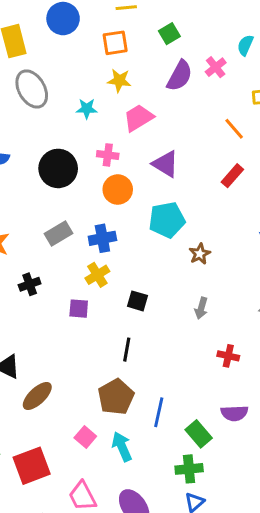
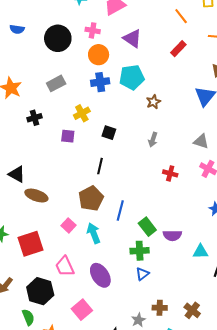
blue cross: (102, 238) -> (100, 82), moved
brown ellipse: (37, 396) -> (36, 196), turned 60
purple semicircle: (234, 413) -> (172, 235), moved

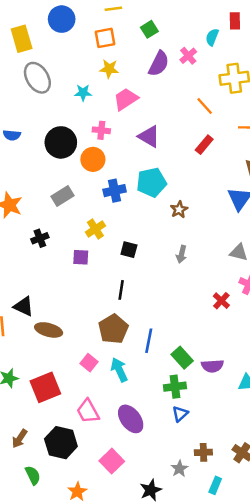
orange circle: (99, 55) -> (93, 159), moved
red cross: (170, 173) -> (221, 301), moved, turned 32
green semicircle: (28, 317) -> (33, 475), moved

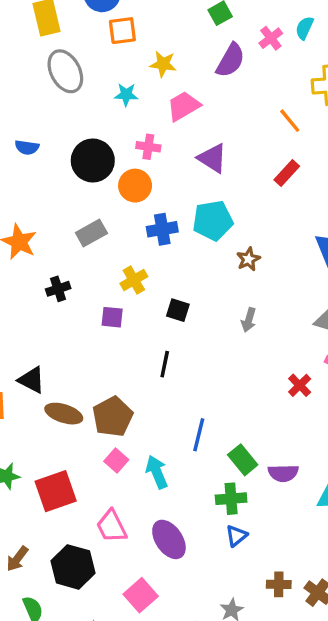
orange square: (105, 38) -> (122, 31), moved
pink cross: (188, 56) -> (271, 38), moved
brown pentagon: (113, 329) -> (113, 417), moved
brown cross: (203, 452) -> (279, 584), moved

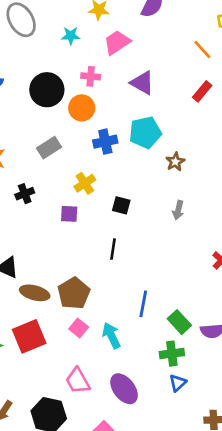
red square: (56, 491) -> (29, 336), moved

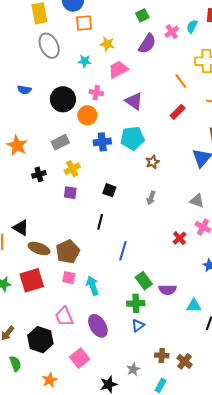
yellow cross: (85, 183) -> (72, 169), moved
blue line: (143, 304) -> (123, 251), moved
pink square: (79, 328) -> (69, 278), turned -32

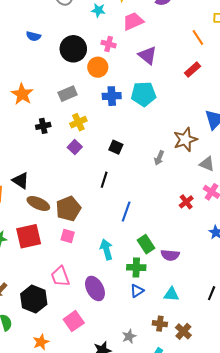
brown star: (153, 162) -> (185, 140), moved, size x1.6
purple square: (70, 193) -> (75, 147), turned 32
cyan arrow: (93, 286) -> (106, 250), moved
cyan triangle: (194, 306) -> (171, 294), moved

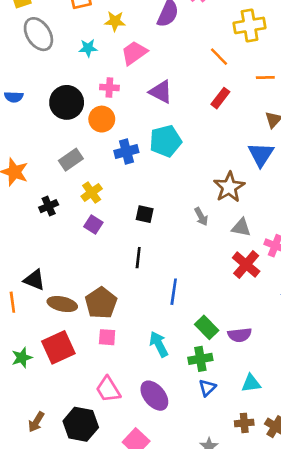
gray arrow: (159, 158) -> (201, 217), turned -40
gray triangle: (207, 164) -> (241, 227), moved
red cross: (186, 202) -> (246, 265), size x1.5

